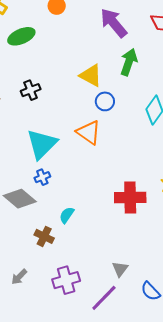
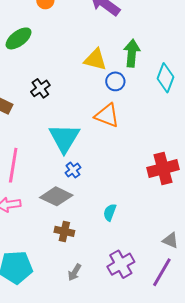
green arrow: (129, 62) -> (132, 53), moved
cyan semicircle: (67, 215) -> (110, 212), moved
brown cross: (44, 236) -> (64, 231), moved
gray triangle: (120, 269) -> (170, 240), turned -30

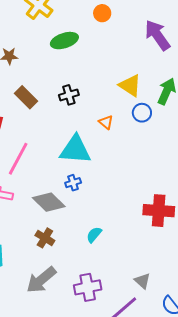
orange triangle: (107, 115) -> (106, 122), moved, size x0.6
cyan triangle: (64, 138) -> (75, 150), turned 44
gray arrow: (75, 272) -> (41, 280), size x1.8

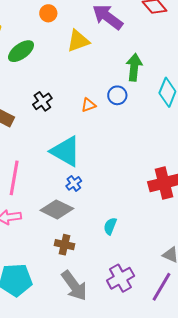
yellow triangle: (130, 86) -> (78, 41), moved, turned -35
orange triangle: (106, 122) -> (88, 105), moved, turned -42
cyan triangle: (75, 150) -> (66, 151), turned 44
gray arrow: (41, 280) -> (74, 286), turned -68

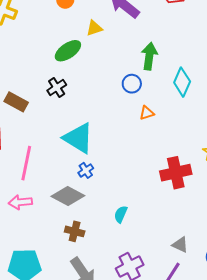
yellow triangle: (78, 41) -> (94, 28), size x0.7
green ellipse: (21, 51) -> (68, 51), moved
orange triangle: (88, 105) -> (147, 113), moved

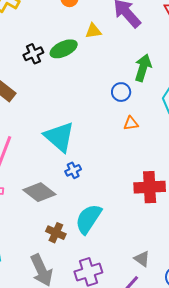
black cross: (57, 88) -> (33, 54), moved
blue cross: (86, 170) -> (73, 170), moved
cyan semicircle: (121, 214) -> (88, 219), size x1.8
brown cross: (75, 231) -> (56, 233), moved

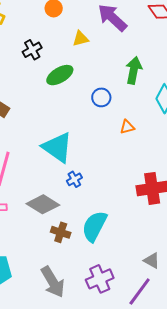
green ellipse: (64, 49) -> (60, 75), moved
black cross: (33, 54) -> (32, 50), moved
blue circle: (121, 92) -> (101, 97), moved
brown cross: (56, 233) -> (61, 232), moved

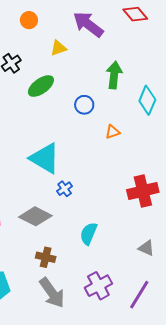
cyan semicircle: (94, 226) -> (89, 234), size x0.7
brown cross: (61, 232) -> (46, 257), moved
gray triangle: (152, 261) -> (146, 248), moved

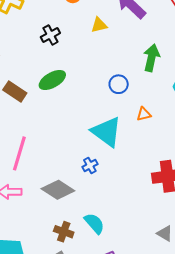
green ellipse: (41, 86) -> (52, 80), moved
cyan triangle: (45, 158) -> (107, 132), moved
cyan semicircle: (89, 234) -> (94, 223), moved, turned 110

